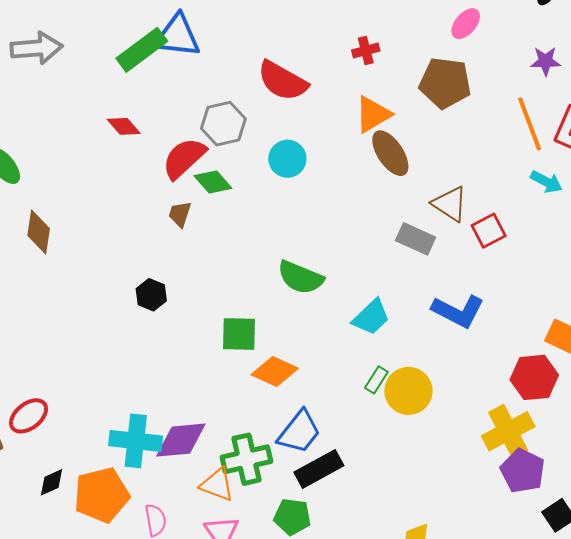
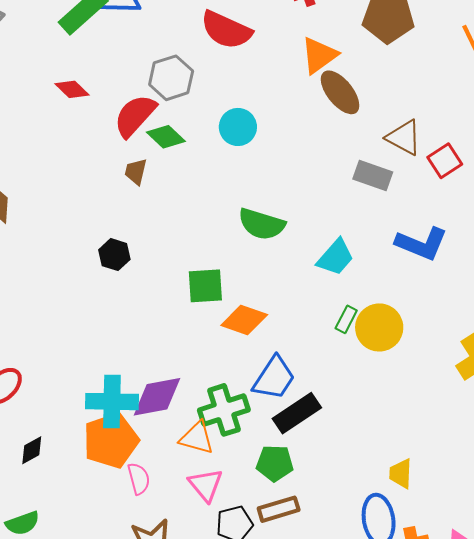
cyan circle: (287, 159) -> (238, 127), moved
orange pentagon: (102, 495) -> (111, 441), moved

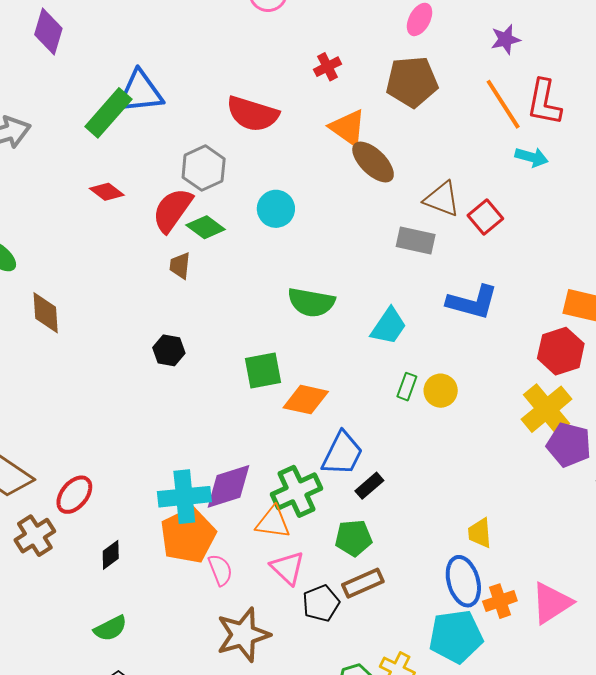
orange triangle: (319, 55) -> (348, 128), turned -42
yellow circle: (379, 327) -> (441, 391), size x0.7
black rectangle: (297, 413) -> (369, 486), size x0.6

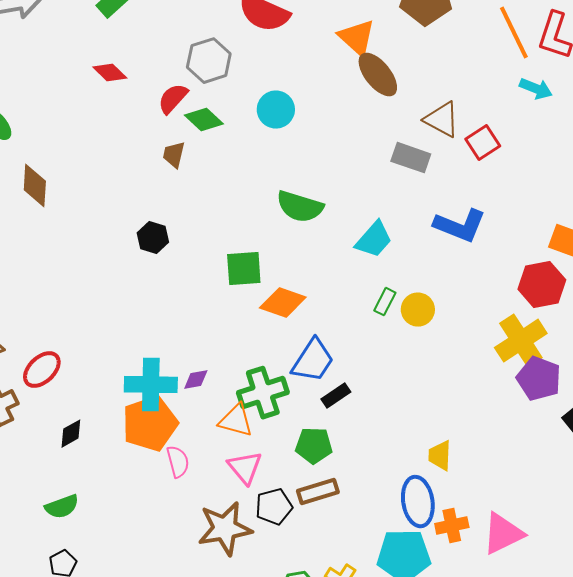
red semicircle: (172, 210) -> (173, 99), size x0.7
purple diamond: (228, 486) -> (196, 380), size x0.5
brown star: (243, 635) -> (225, 529), moved

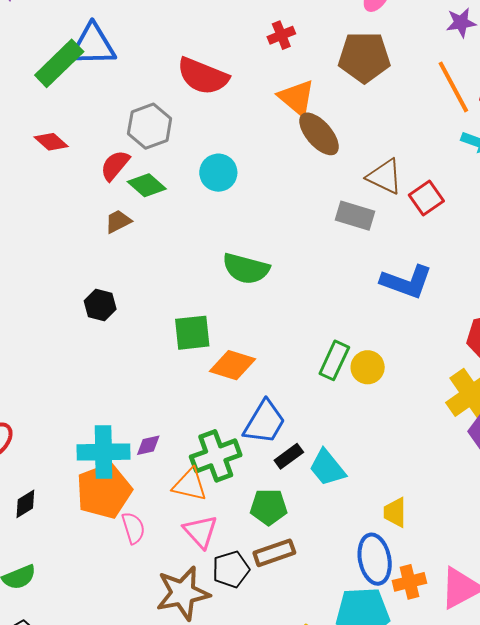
brown trapezoid: (174, 155) -> (118, 221), turned 52
cyan trapezoid: (374, 240) -> (327, 468), moved, turned 102
green rectangle: (385, 302) -> (334, 360), size x1.4

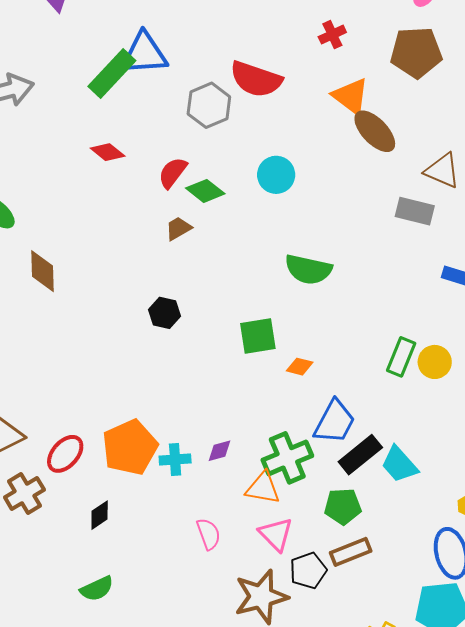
gray hexagon: (150, 126) -> (209, 105), moved
orange diamond: (232, 365) -> (300, 367), size x0.6
cyan cross: (104, 452) -> (175, 460), size x0.6
black rectangle: (289, 456) -> (360, 455), size x1.5
orange pentagon: (104, 491) -> (130, 447), moved

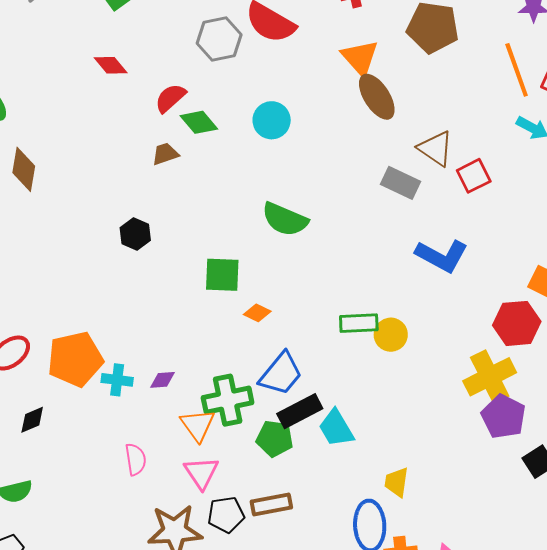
green rectangle: (401, 357) -> (359, 323), turned 54
orange triangle: (263, 488) -> (198, 425), turned 33
green pentagon: (343, 506) -> (275, 439), moved

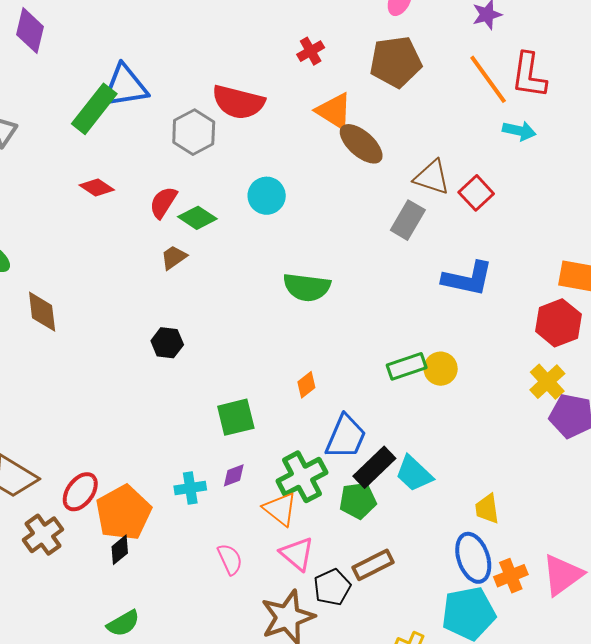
gray rectangle: (400, 183) -> (408, 220), turned -69
green square: (222, 275) -> (236, 417), moved
orange diamond: (257, 313) -> (306, 385), turned -48
orange pentagon: (75, 359) -> (123, 513), moved
yellow cross: (490, 377) -> (547, 382), size x0.7

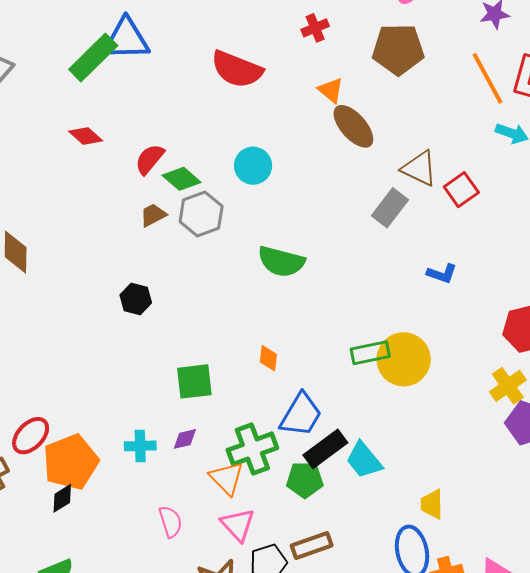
orange triangle: (334, 111) -> (331, 90), size x0.7
gray hexagon: (194, 132) -> (201, 214), moved
blue L-shape: (468, 279) -> (442, 274), size x0.6
yellow circle: (441, 369) -> (404, 359), size x1.6
orange diamond: (306, 385) -> (268, 358), turned -52

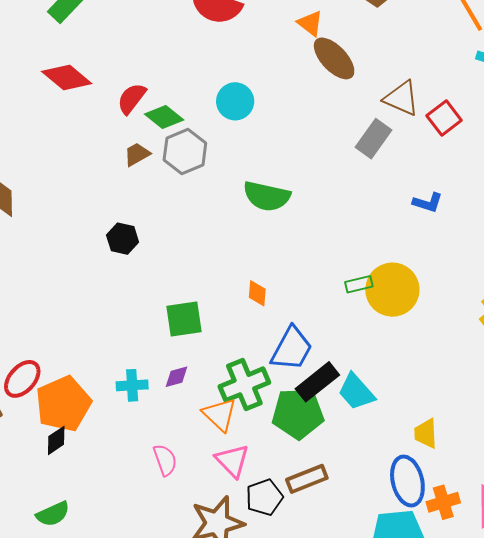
red diamond: (86, 136) -> (67, 78), size x1.4
green rectangle: (370, 353) -> (359, 284), size x0.7
green pentagon: (305, 480) -> (298, 413), size x1.4

